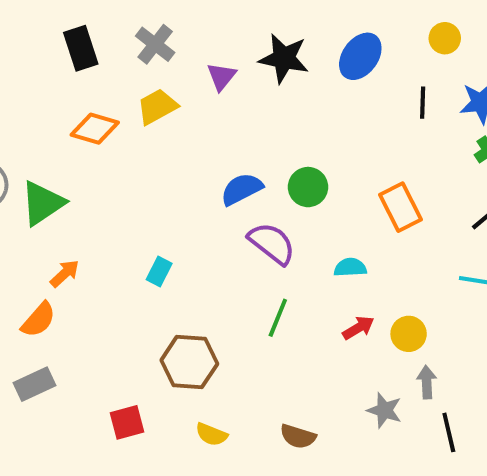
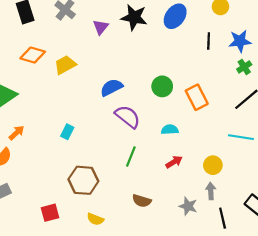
yellow trapezoid: (157, 107) -> (65, 65), moved
green circle: (308, 187) -> (162, 86), moved
yellow circle: (409, 334) -> (213, 165), moved
brown semicircle: (298, 436) -> (142, 201), moved

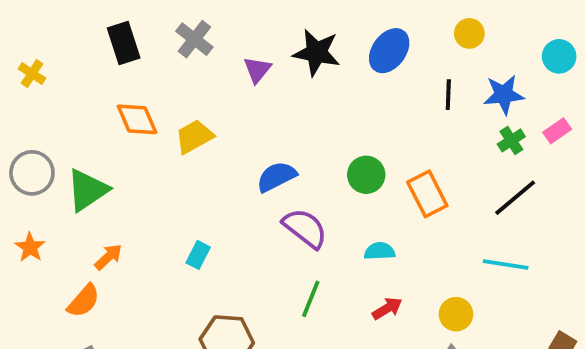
orange diamond: (33, 55) -> (137, 119), turned 50

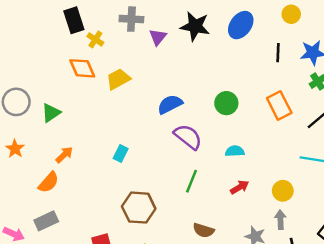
gray cross: (194, 39) -> (131, 19), moved, turned -35
yellow cross: (32, 74) -> (95, 39), moved
green triangle: (87, 190) -> (51, 113), size x0.7
orange rectangle: (427, 194) -> (279, 106), moved

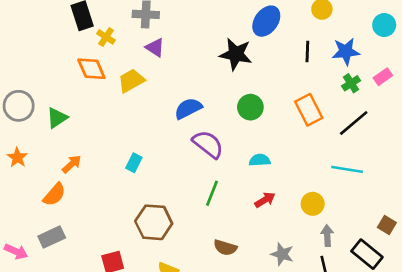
black star: (195, 26) -> (236, 54), moved
purple triangle: (158, 37) -> (155, 48), moved, turned -36
gray arrow: (280, 220) -> (327, 236), moved

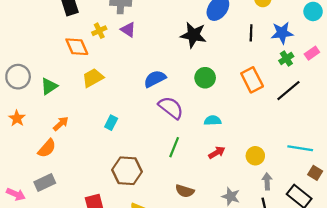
yellow cross: (106, 37) -> (99, 31), moved, turned 32
yellow trapezoid: (131, 81) -> (93, 78), moved
cyan line: (347, 169) -> (300, 148), moved

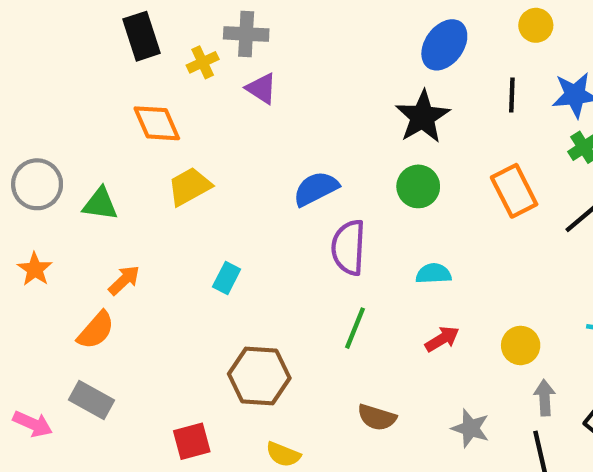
yellow cross: (99, 31) -> (203, 62), moved
black star: (193, 35) -> (423, 117), moved, turned 30
green triangle: (49, 86) -> (100, 204), turned 42
purple semicircle: (171, 108) -> (349, 247), turned -125
gray rectangle: (45, 182) -> (91, 400), turned 54

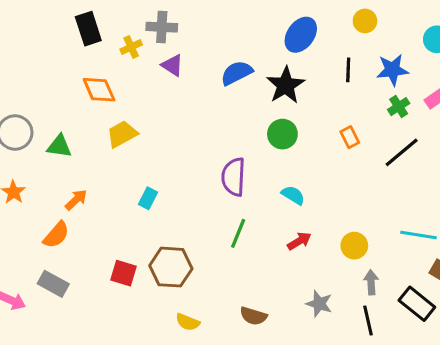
blue semicircle: (316, 189) -> (237, 73), moved
orange rectangle: (514, 191) -> (350, 137), size x0.6
cyan semicircle: (433, 274) -> (293, 195), turned 35
brown semicircle: (377, 417) -> (253, 316), moved
red square: (192, 441) -> (123, 273), moved, turned 32

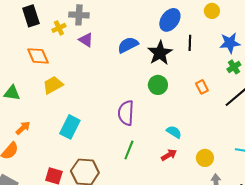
black line: (348, 70) -> (190, 43), moved
cyan semicircle: (293, 195) -> (174, 132), moved
cyan rectangle: (148, 198) -> (70, 127), size x1.6

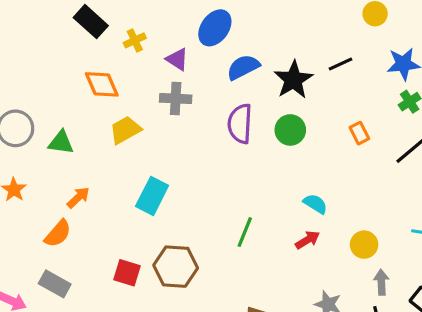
gray cross: (79, 15) -> (176, 99), moved
black rectangle: (31, 16) -> (91, 22), turned -30
blue ellipse: (170, 20) -> (215, 28), moved
black line: (190, 43) -> (341, 64), turned 63
purple semicircle: (126, 113) -> (240, 124), moved

